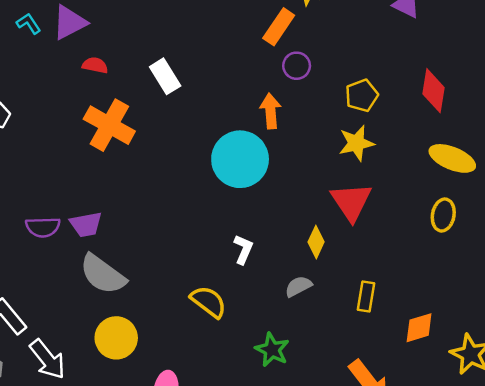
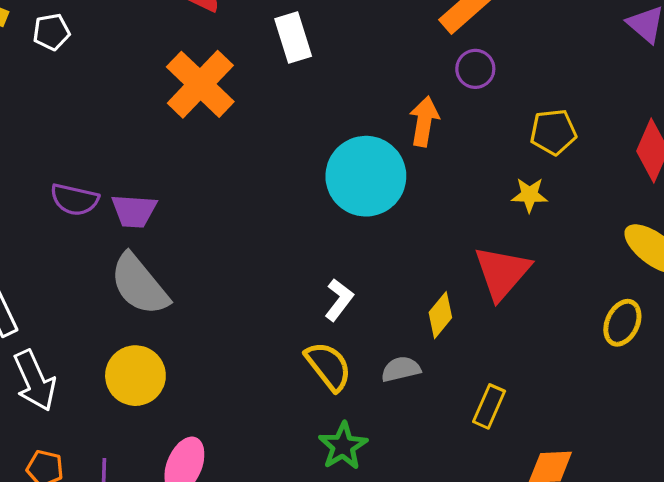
yellow star: (356, 143) -> (529, 195), size x0.7
yellow semicircle: (208, 302) -> (328, 366), moved

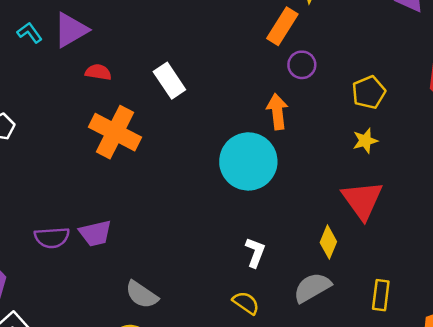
gray semicircle: (139, 285) -> (142, 295), moved, size x0.7
yellow semicircle: (328, 366) -> (246, 303), moved, size x0.7
gray semicircle: (401, 369) -> (312, 288), size x1.4

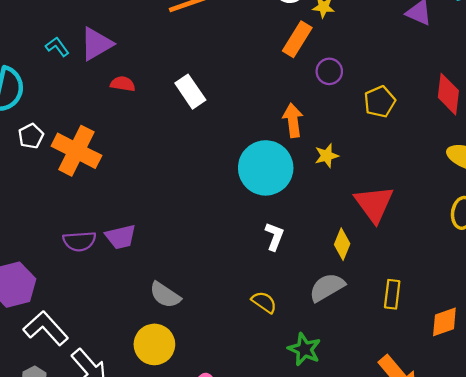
purple circle: (302, 65) -> (329, 71), moved
orange cross: (115, 132) -> (76, 151), moved
yellow star: (365, 141) -> (327, 156), moved
white L-shape: (255, 252) -> (274, 236), moved

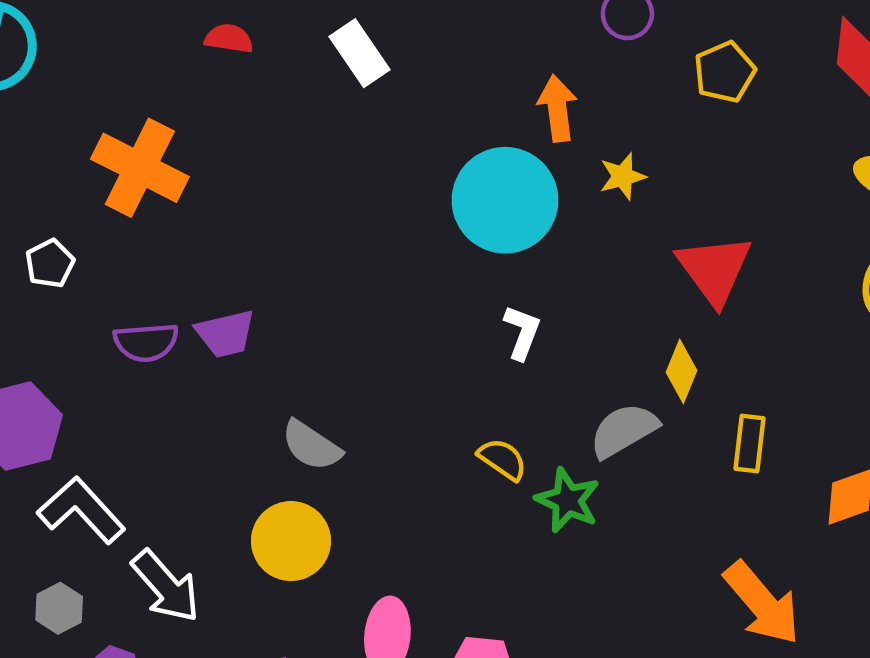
white pentagon: (31, 136) -> (50, 263), moved
yellow diamond: (342, 244) -> (681, 371), moved
green star: (304, 349) -> (568, 500), moved

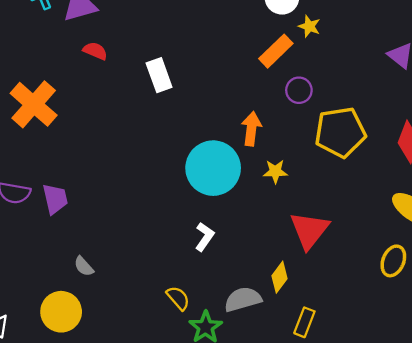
yellow pentagon: (725, 72) -> (340, 132), size x1.6
purple trapezoid: (226, 334) -> (55, 199), turned -104
gray semicircle: (311, 446) -> (84, 266), size x0.7

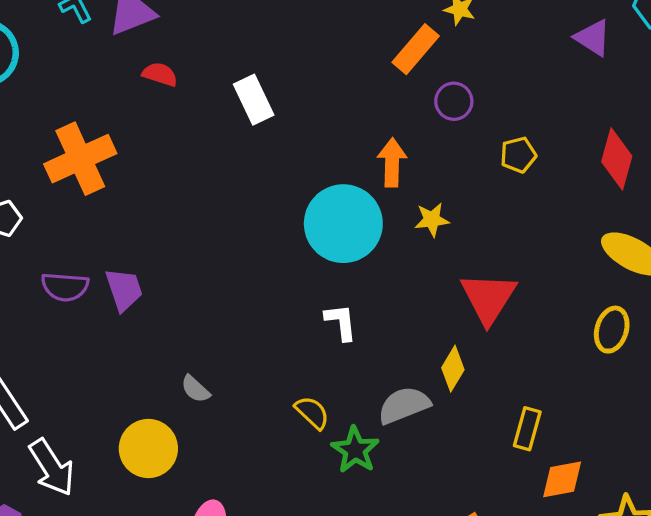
orange cross: (34, 104) -> (80, 159), turned 30
yellow pentagon: (340, 132) -> (518, 155), size x0.5
white L-shape: (205, 237) -> (341, 322), turned -36
gray semicircle: (84, 266) -> (195, 389), moved
yellow rectangle: (304, 322) -> (527, 429), moved

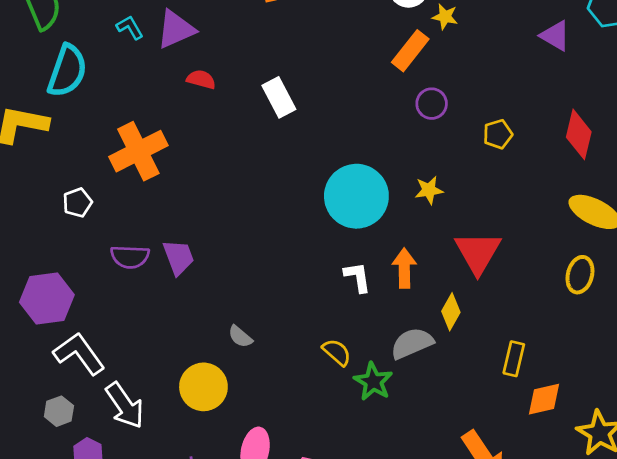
purple circle: (454, 101) -> (432, 104), moved
orange arrow: (392, 163) -> (404, 268), moved

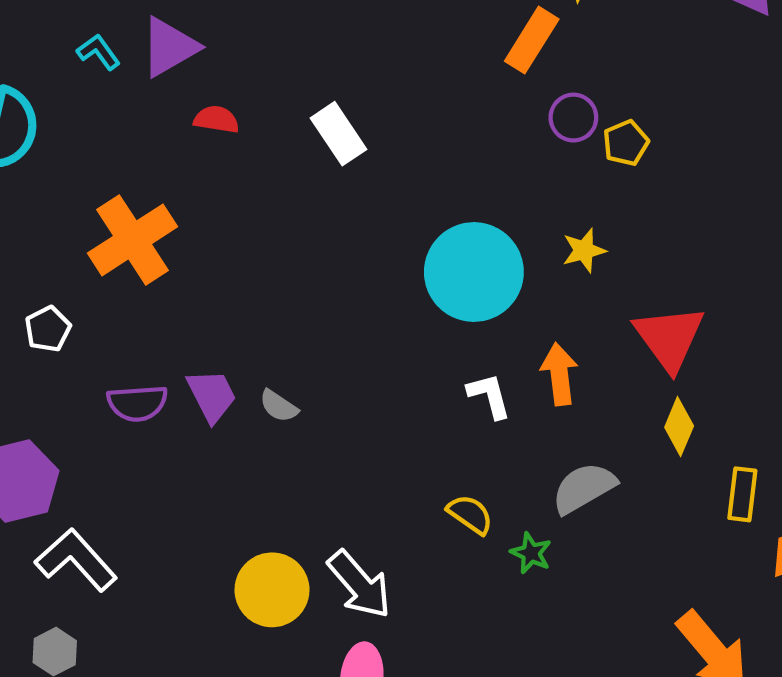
yellow pentagon: (498, 134) -> (626, 143), moved
yellow diamond: (451, 312) -> (679, 427), moved
gray semicircle: (240, 337) -> (279, 406), moved
green star: (373, 382) -> (531, 553), size x0.7
white arrow: (125, 405) -> (359, 584), moved

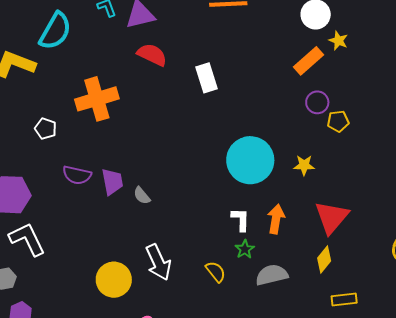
red semicircle: (216, 119) -> (152, 55), size x1.4
white pentagon: (48, 329) -> (46, 129), turned 30
yellow rectangle: (742, 494) -> (344, 299), turned 60
green star: (531, 553) -> (245, 249), moved
white arrow: (359, 584) -> (158, 262), moved

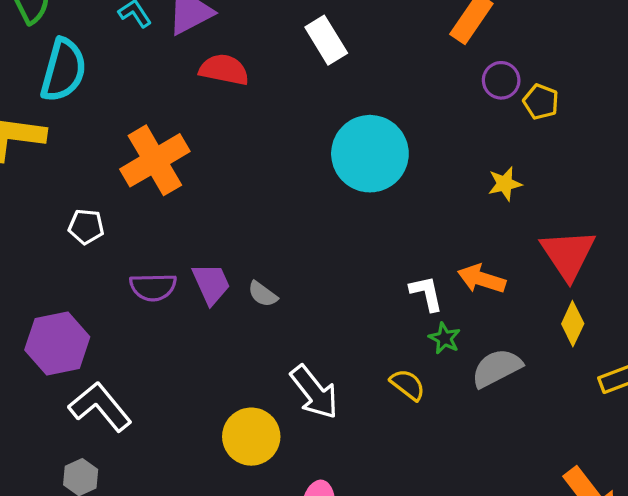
white rectangle: (207, 78) -> (326, 40), moved
yellow pentagon: (338, 121) -> (541, 102), turned -30
cyan circle: (250, 160) -> (370, 154), moved
orange arrow: (276, 219) -> (482, 279), turned -68

